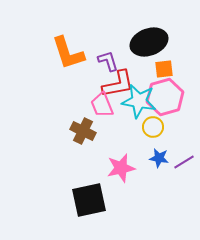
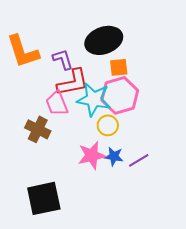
pink star: (121, 168) -> (92, 155), moved

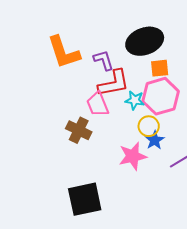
cyan star: (94, 99) -> (135, 100), size x0.6
blue star: (114, 156) -> (155, 140), moved, turned 30

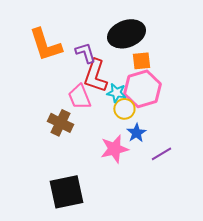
red L-shape: (114, 83) -> (95, 76), turned 120
yellow circle: (149, 126) -> (124, 109), moved

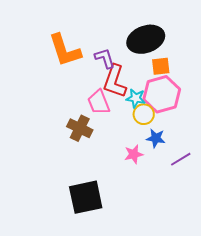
blue star: (136, 133) -> (156, 138), turned -30
pink star: (114, 149) -> (134, 154), size x0.7

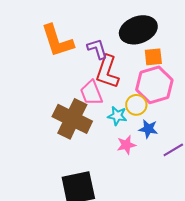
cyan star: (136, 98) -> (117, 116), moved
brown cross: (80, 128) -> (72, 119), size x1.5

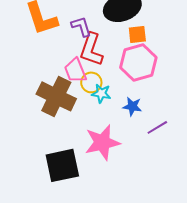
yellow circle: (136, 105) -> (91, 82), moved
pink star: (126, 145) -> (102, 142), moved, size x1.8

